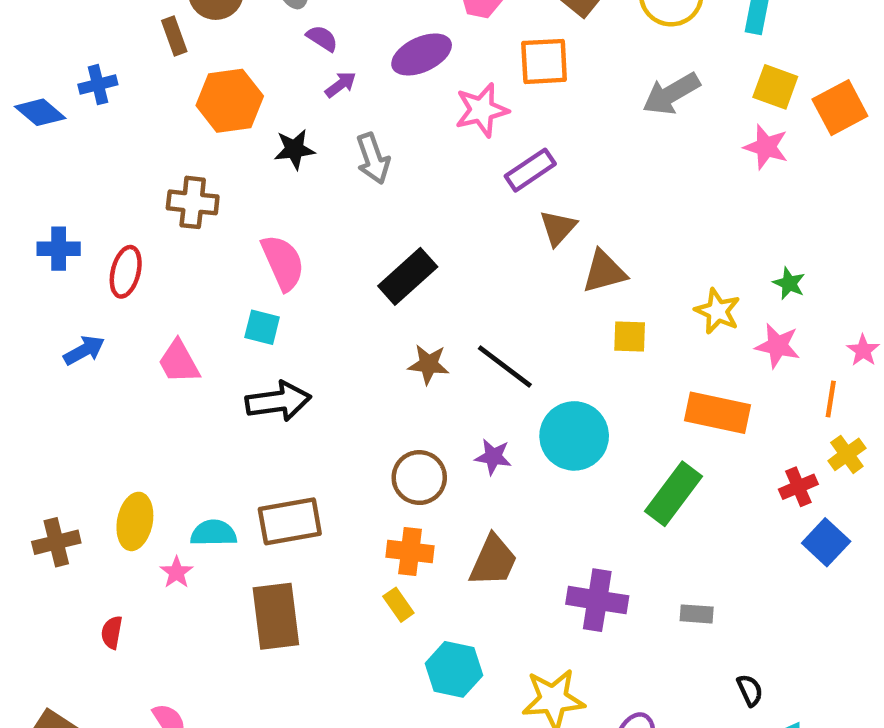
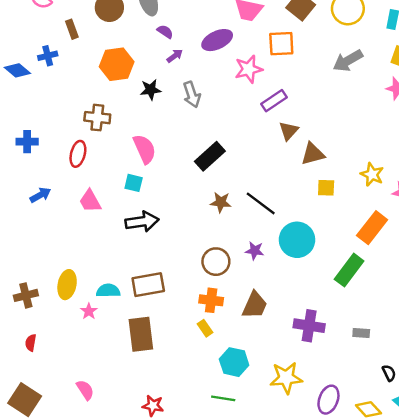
brown rectangle: (174, 36) -> (72, 29), moved
red ellipse: (126, 272) -> (78, 154), moved
orange rectangle: (717, 413) -> (372, 228), turned -64
red semicircle: (112, 632) -> (31, 343), moved

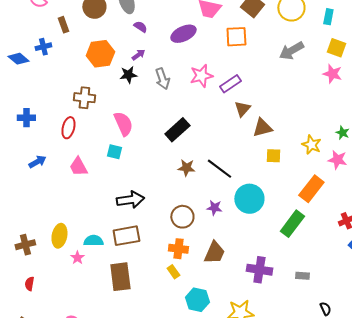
purple arrow: (175, 56) -> (138, 55), moved
pink star: (249, 69) -> (201, 76), moved
black arrow: (142, 222) -> (130, 200), moved

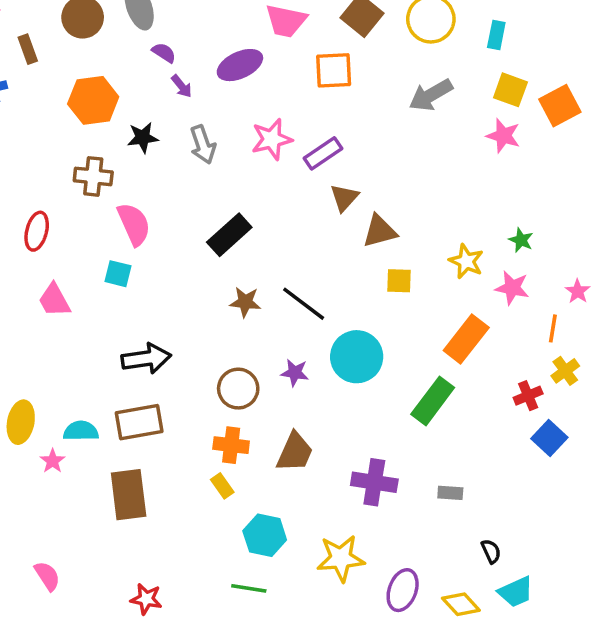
purple arrow: (138, 55) -> (182, 86), moved, turned 88
brown cross: (84, 98) -> (93, 176), moved

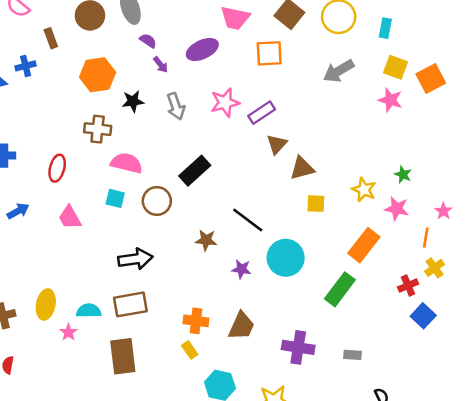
pink semicircle: (134, 224) -> (127, 163), turned -52
brown star: (245, 302) -> (206, 240), moved
brown circle: (238, 389) -> (157, 201), moved

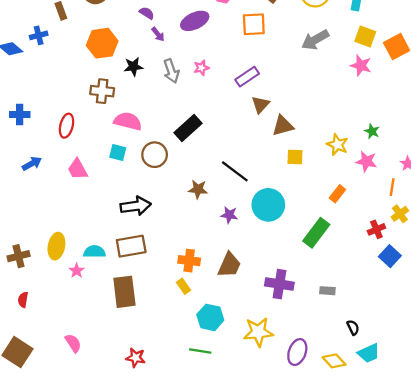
pink star: (225, 103) -> (201, 68), moved, size x0.6
orange rectangle: (364, 245) -> (337, 194), size x0.6

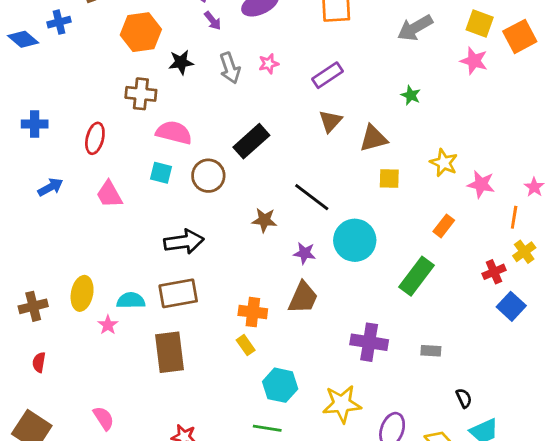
brown triangle: (260, 105) -> (330, 121), moved
green star: (372, 131) -> (411, 95), moved
brown trapezoid: (229, 265) -> (303, 298), moved

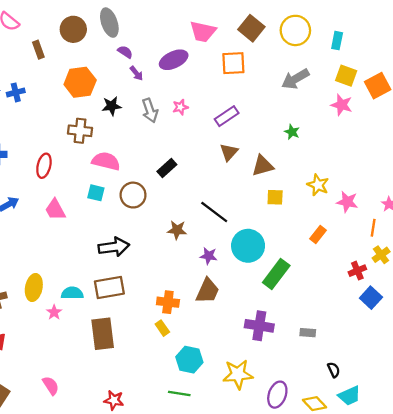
blue cross: (59, 22) -> (16, 92), moved
black rectangle: (251, 141) -> (167, 168), size x0.7
green rectangle: (416, 276) -> (276, 274), moved

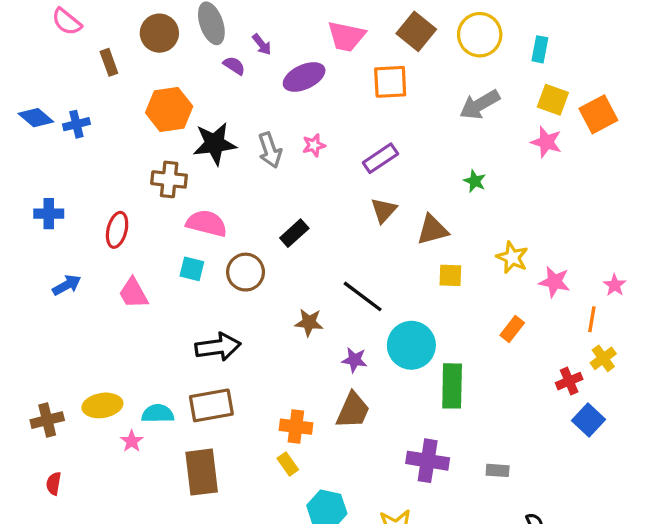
purple arrow: (136, 73) -> (262, 44), moved
black star: (112, 106) -> (215, 144), size x1.5
green rectangle: (276, 274) -> (452, 386), turned -36
yellow ellipse: (34, 287) -> (102, 405), turned 70

